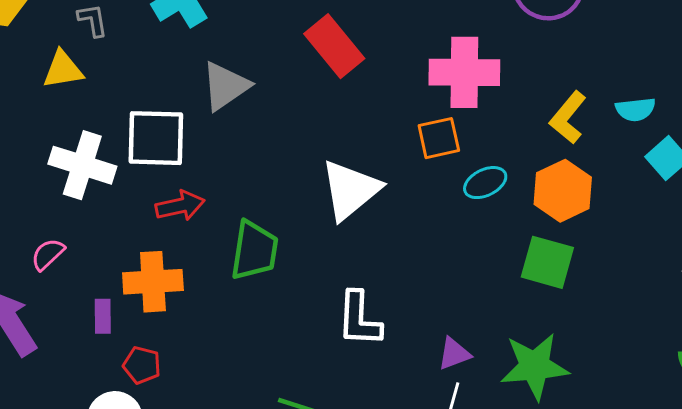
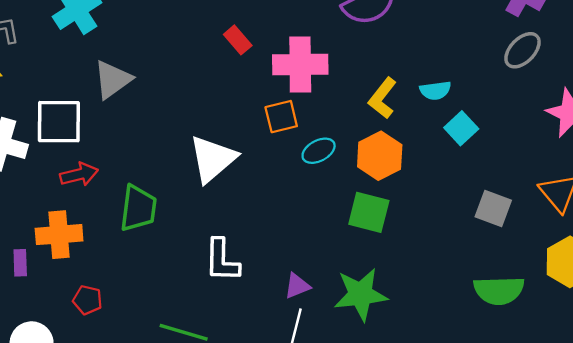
red rectangle: (334, 46) -> (238, 40), moved, size x0.6
red pentagon: (142, 365) -> (88, 300), moved

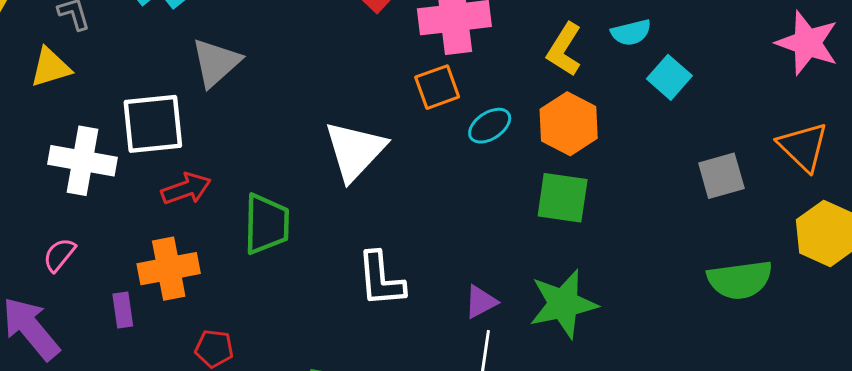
gray square: (493, 209) -> (721, 176), turned -30

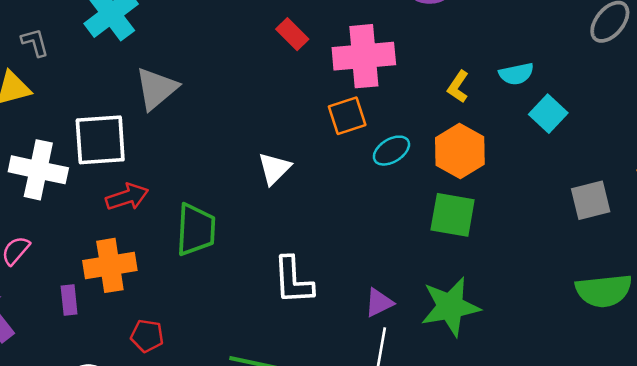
yellow L-shape: (564, 49) -> (458, 87), size x0.7
white triangle: (355, 151) -> (274, 169), size x0.6

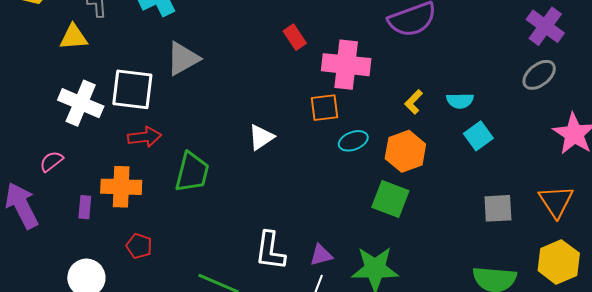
white L-shape: (293, 280) -> (270, 251), moved

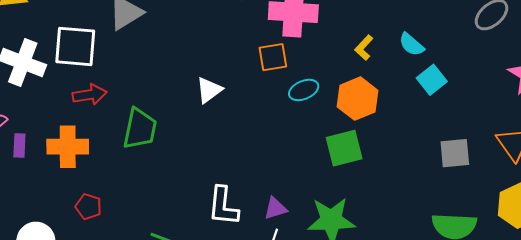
cyan semicircle: (460, 101) -> (411, 45), turned 44
green square: (390, 199) -> (344, 148), turned -33
purple rectangle: (85, 207) -> (19, 146), moved

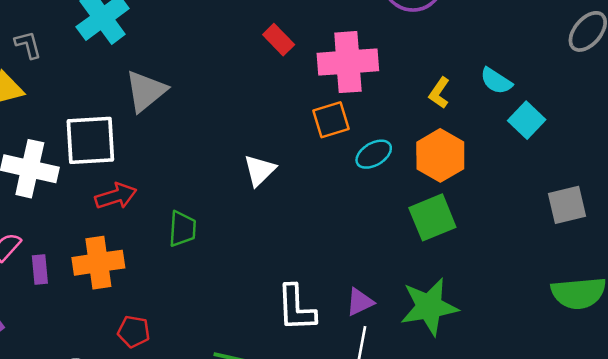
green trapezoid: (140, 129) -> (182, 229), size x0.7

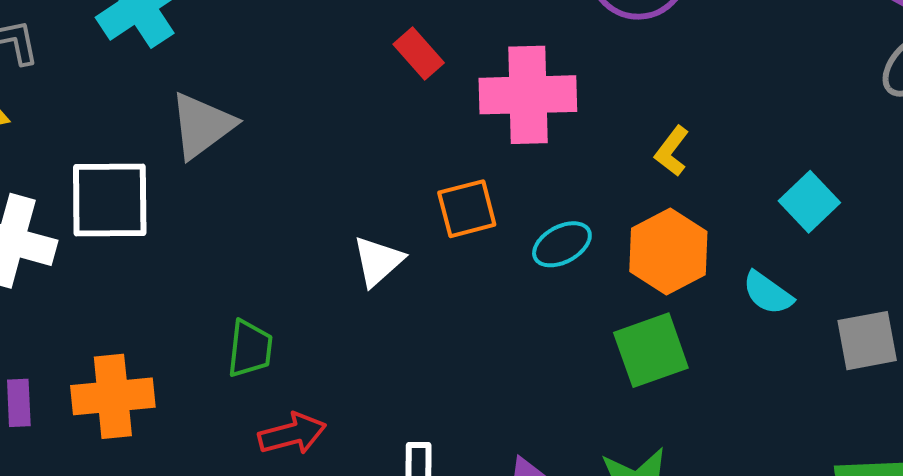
cyan semicircle: (496, 81) -> (768, 293), moved
orange square: (331, 120) -> (467, 209), moved
red arrow: (116, 196) -> (292, 434), moved

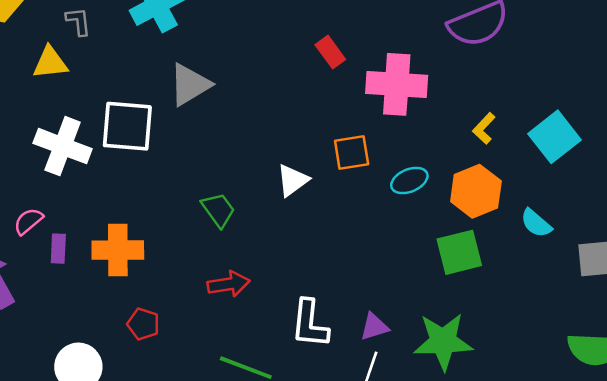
cyan square: (809, 202) -> (554, 137), moved, size x1.4
green trapezoid: (250, 349) -> (218, 210), moved, turned -48

